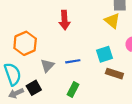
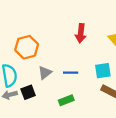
red arrow: (64, 20) -> (81, 33), moved
green rectangle: (73, 89) -> (66, 100), turned 32

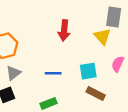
gray triangle: (45, 73) -> (13, 73), moved

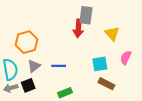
gray rectangle: (114, 17) -> (86, 15), moved
blue line: (53, 73) -> (59, 66), moved

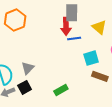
orange hexagon: (27, 42) -> (15, 20), moved
blue line: (59, 66) -> (74, 39), moved

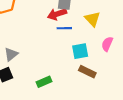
red arrow: (66, 26) -> (57, 14), turned 66

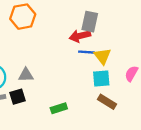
yellow triangle: (92, 19) -> (103, 56), moved
gray triangle: (11, 54) -> (26, 75), turned 32

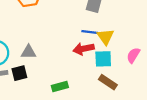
red arrow: (80, 36) -> (83, 49), moved

